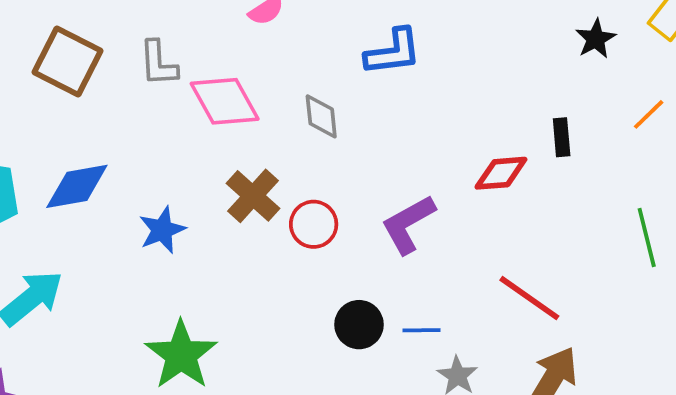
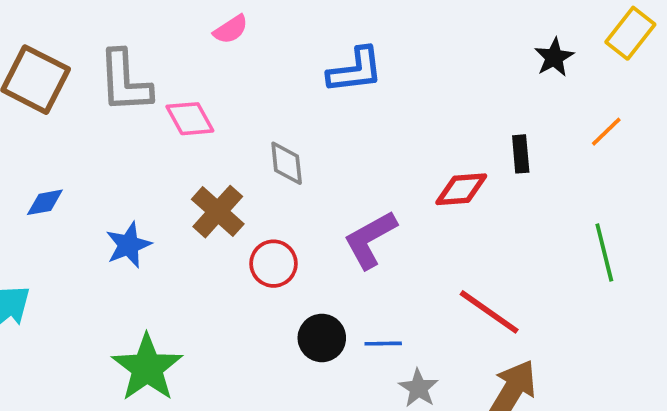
gray L-shape: (158, 63) -> (125, 81), size x1.4
pink diamond: (225, 101) -> (190, 119), size x0.7
gray diamond: (321, 116) -> (287, 163), moved
blue diamond: (77, 186) -> (45, 202), size x0.6
red circle: (314, 224) -> (274, 264), moved

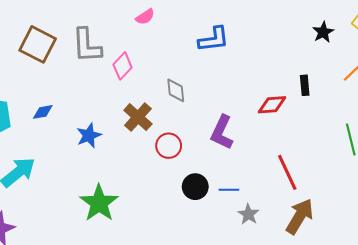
pink diamond: (190, 119) -> (123, 66), turned 72
purple L-shape: (370, 239) -> (222, 132), turned -36
red line: (489, 312) -> (287, 172), turned 30

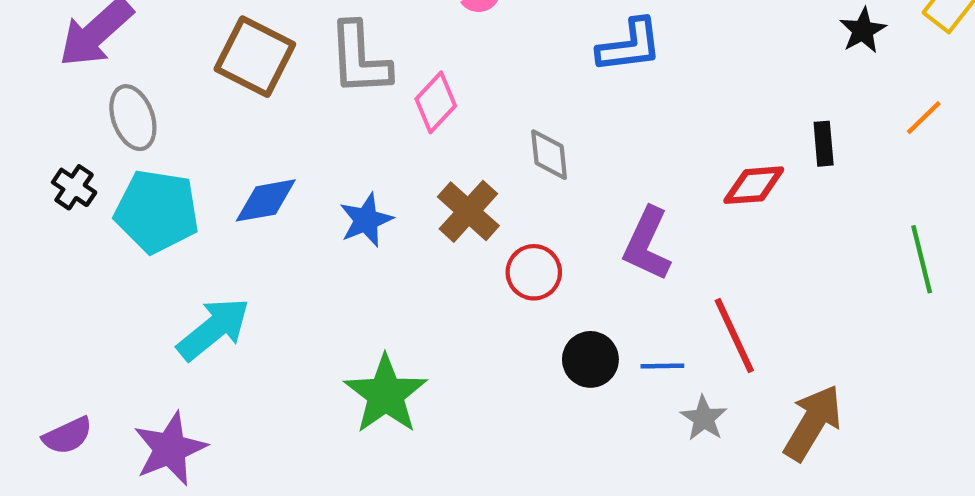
blue diamond: (43, 112) -> (266, 200), size x1.4
blue star: (89, 135) -> (366, 220), moved
red line: (287, 172) -> (734, 335), moved

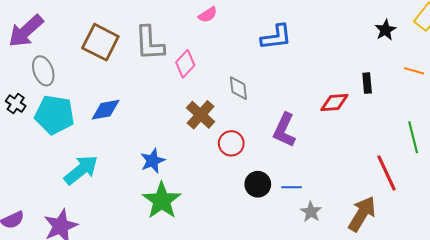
orange line: (924, 118) -> (414, 71), turned 60
blue star: (366, 220) -> (153, 161), moved
red line: (734, 335) -> (387, 173), moved

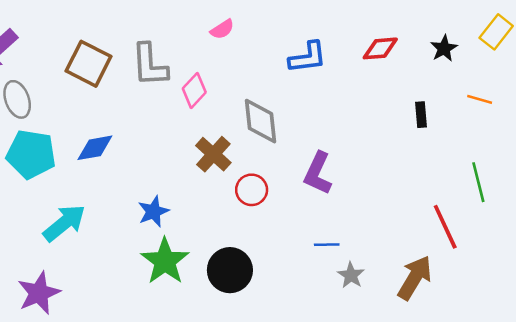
gray diamond: (238, 88) -> (260, 121), size x1.5
red diamond: (334, 102) -> (380, 48), moved
black circle: (258, 184) -> (230, 270), moved, size x1.4

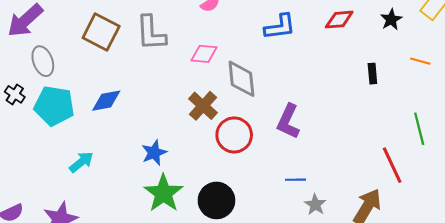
pink diamond: (194, 90) -> (204, 54), moved, turned 52
red circle: (252, 190) -> (234, 135), size x1.4
cyan arrow: (64, 223) -> (81, 162), size x0.7

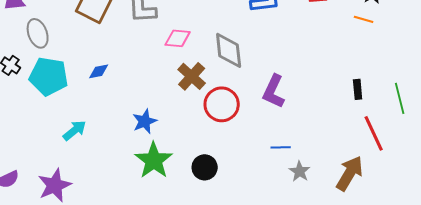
pink diamond: (204, 54) -> (178, 38), moved
orange line: (420, 61) -> (364, 19), moved
black rectangle: (372, 74) -> (358, 89), moved
blue diamond: (106, 101) -> (99, 71), size x0.7
black circle: (216, 200) -> (205, 167), size x0.7

